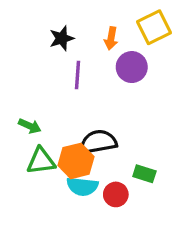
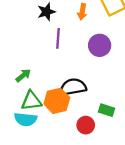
purple circle: (132, 67) -> (100, 45), moved
green arrow: (30, 126) -> (23, 75), turned -63
cyan semicircle: (82, 186) -> (26, 119), moved

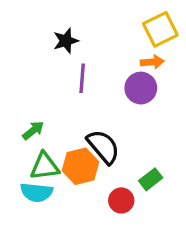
orange arrow: (82, 12) -> (152, 62), moved, turned -105
black semicircle: (73, 87) -> (103, 147), turned 60
green rectangle: (107, 110) -> (151, 179), turned -56

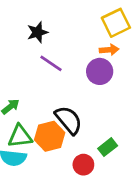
purple line: (82, 78) -> (51, 63), turned -60

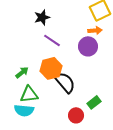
orange hexagon: (50, 136) -> (51, 68), moved

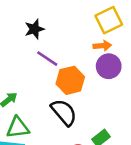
purple circle: (88, 46) -> (109, 66), moved
orange hexagon: (51, 68) -> (70, 80), moved

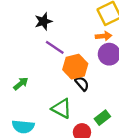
black semicircle: (64, 112) -> (82, 84), moved, size x0.6
green triangle: (18, 128) -> (62, 109), moved, turned 35

